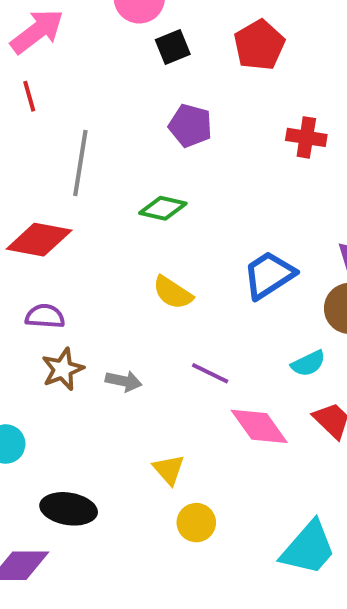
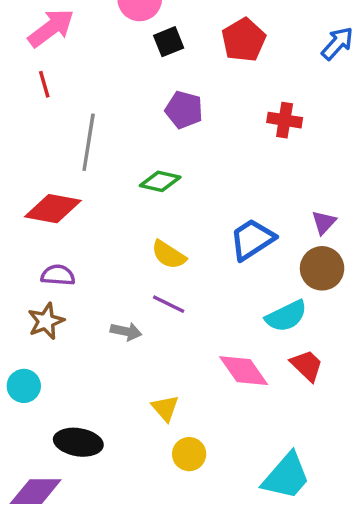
cyan semicircle: (308, 363) -> (286, 316), size x1.4
brown star: (63, 369) -> (46, 321), moved
purple line: (210, 373) -> (169, 304), moved

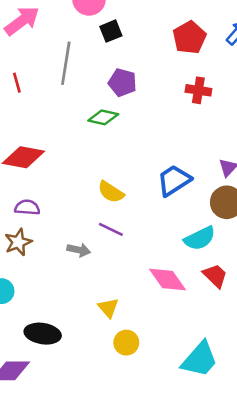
red pentagon: (244, 40) -> (189, 38), moved
red line: (44, 84) -> (17, 83), moved
gray line: (89, 142) -> (66, 63), moved
green diamond: (160, 181) -> (103, 117), moved

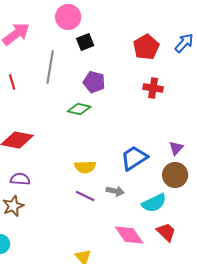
yellow semicircle: (111, 192) -> (85, 167), turned -35
gray arrow: (79, 250) -> (115, 191), moved

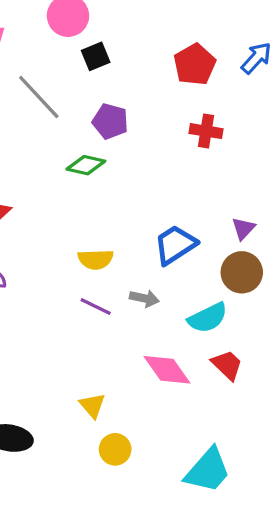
gray line: (50, 67) -> (39, 97), turned -52

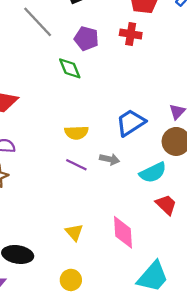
red cross: (206, 131) -> (131, 34), moved
green diamond: (86, 165) -> (70, 68), turned 55
pink diamond: (167, 370) -> (123, 232), moved, turned 32
yellow circle: (115, 449) -> (71, 280), moved

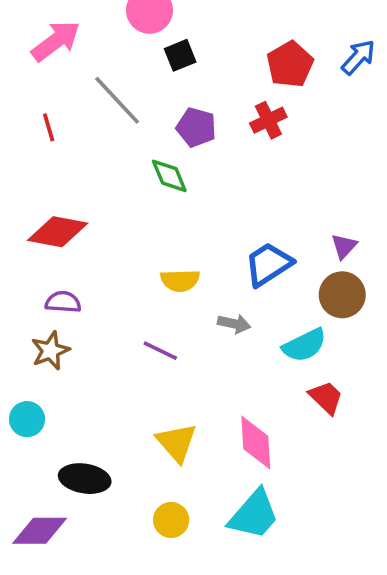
red cross: (131, 34) -> (268, 120), turned -35
purple line: (76, 165) -> (160, 351), moved
yellow triangle: (74, 232) -> (176, 443), size x1.4
cyan trapezoid: (153, 277) -> (254, 515), moved

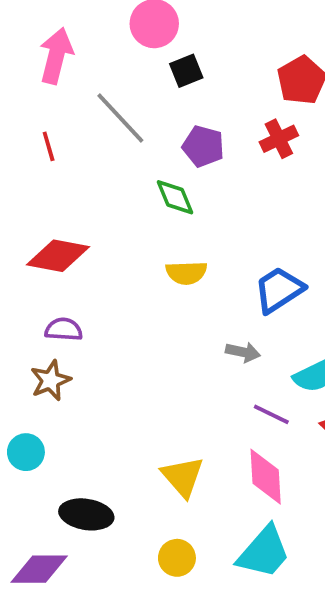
pink arrow: (56, 41) -> (56, 56), turned -39
yellow semicircle: (180, 280) -> (186, 273), moved
purple line: (160, 351) -> (271, 414), moved

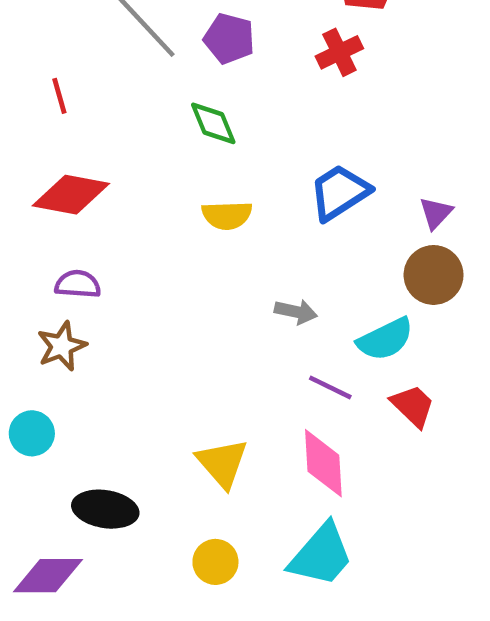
red line: (49, 146) -> (59, 96), moved
purple pentagon: (203, 146) -> (229, 39), moved
blue trapezoid: (279, 290) -> (339, 192), moved

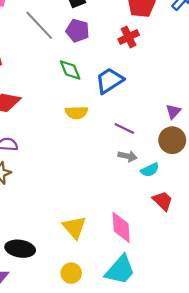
blue trapezoid: (339, 192) -> (109, 81), moved
gray arrow: (296, 312) -> (128, 156), moved
cyan semicircle: (385, 339) -> (150, 170), size x0.7
purple line: (330, 387) -> (124, 128), moved

